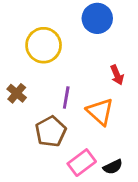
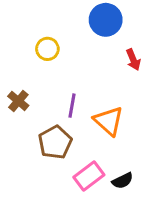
yellow circle: (44, 45) -> (47, 49), size x0.6
red arrow: (117, 75) -> (133, 60), moved

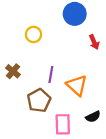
pink rectangle: (89, 176) -> (63, 124), turned -54
black semicircle: (122, 181) -> (93, 117), moved

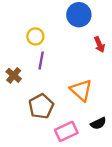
purple line: (51, 75) -> (41, 60), moved
pink rectangle: (63, 124) -> (66, 131), turned 66

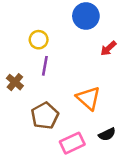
red arrow: (99, 44) -> (108, 48), turned 70

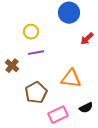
purple line: (45, 66) -> (36, 53), turned 70
orange triangle: (88, 98) -> (71, 79), turned -35

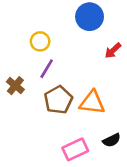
purple line: (36, 53) -> (47, 69), turned -49
brown pentagon: (36, 93) -> (58, 100), moved

